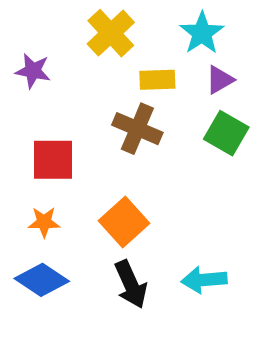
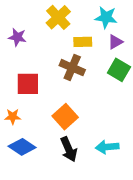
cyan star: (202, 33) -> (106, 17), turned -30
orange star: (44, 222) -> (13, 117), moved

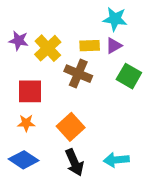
yellow cross: (58, 17) -> (48, 48), moved
purple triangle: (115, 42) -> (114, 46), moved
orange star: (13, 117) -> (26, 123), moved

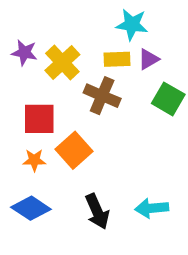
cyan star: (115, 19) -> (132, 24), moved
orange square: (71, 127) -> (74, 150), moved

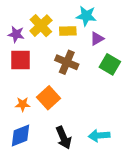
yellow rectangle: (117, 59) -> (68, 31), moved
yellow cross: (62, 63) -> (41, 26), moved
red square: (39, 119) -> (20, 60), moved
blue diamond: (31, 208) -> (20, 136), turned -55

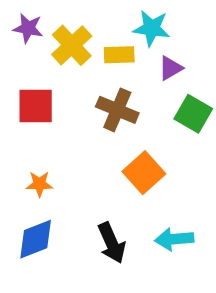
purple star: (16, 34) -> (28, 28), moved
orange square: (48, 98) -> (144, 173), moved

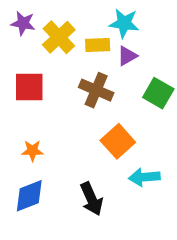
purple triangle: (171, 68) -> (127, 56), moved
cyan arrow: (174, 239) -> (144, 177), moved

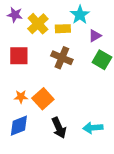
cyan star: (124, 23) -> (80, 15), turned 30
purple triangle: (127, 56) -> (95, 36), moved
orange square: (118, 141) -> (43, 99), moved
cyan arrow: (144, 177) -> (93, 128), moved

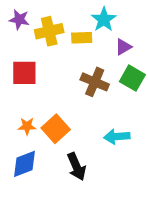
yellow cross: (38, 24) -> (49, 31), turned 30
brown cross: (62, 58) -> (95, 82), moved
cyan arrow: (93, 128) -> (117, 137), moved

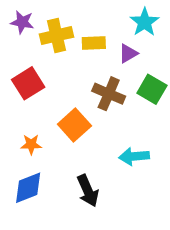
cyan star: (104, 20) -> (145, 22), moved
purple triangle: (123, 47) -> (128, 53), moved
red square: (24, 73) -> (28, 83), turned -32
orange square: (56, 129) -> (74, 125), moved

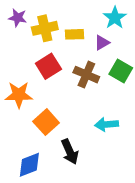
red square: (28, 83) -> (48, 66), moved
orange square: (74, 125) -> (46, 122), moved
orange star: (31, 144) -> (19, 95), moved, size x1.6
blue diamond: (28, 188) -> (29, 165), moved

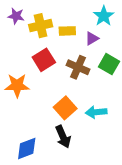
orange square: (46, 122) -> (65, 108), moved

